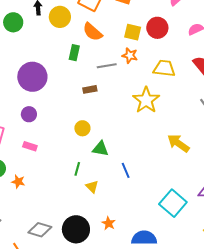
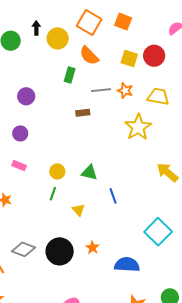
orange star: (130, 55) -> (125, 91), moved
purple circle: (32, 77) -> (26, 96), size x0.6
yellow circle: (82, 128) -> (57, 171), moved
green line: (77, 169) -> (53, 194), moved

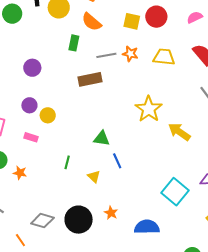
brown rectangle: (83, 113) -> (90, 79), size x1.6
yellow star: (138, 127) -> (149, 109), moved
yellow circle: (57, 171) -> (48, 115), moved
blue line: (113, 196) -> (117, 161), moved

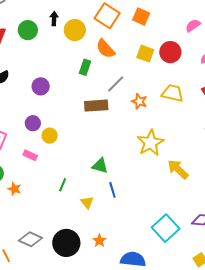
orange star: (130, 54) -> (139, 101), moved
gray line: (106, 55) -> (116, 84), turned -42

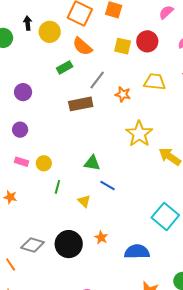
green rectangle: (85, 67) -> (65, 67), turned 49
yellow circle: (50, 136) -> (44, 163), moved
blue line: (112, 190) -> (108, 185), turned -35

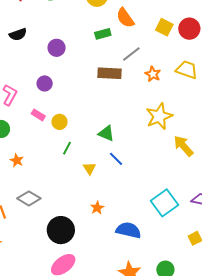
orange star: (10, 197) -> (17, 160), moved
black circle: (69, 244) -> (61, 230), moved

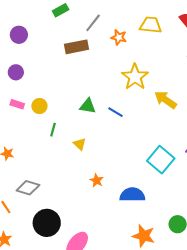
blue line: (116, 159) -> (116, 112), moved
black circle: (61, 230) -> (47, 223), moved

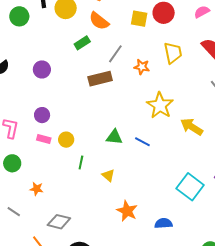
yellow trapezoid: (151, 25) -> (173, 53), turned 75
purple circle: (16, 72) -> (42, 115), moved
orange star: (97, 180) -> (127, 211), size x1.5
blue semicircle: (132, 195) -> (163, 223), size x0.7

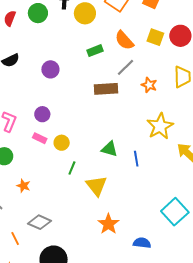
orange semicircle: (99, 21) -> (124, 40), moved
blue line: (142, 142) -> (136, 159), turned 42
yellow triangle: (108, 175) -> (96, 186), size x1.6

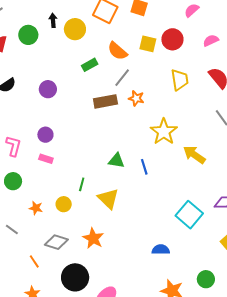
orange star: (149, 85) -> (136, 98), moved
yellow circle: (62, 143) -> (64, 204), moved
orange star: (108, 224) -> (93, 238), moved

